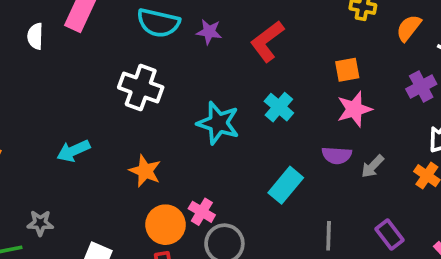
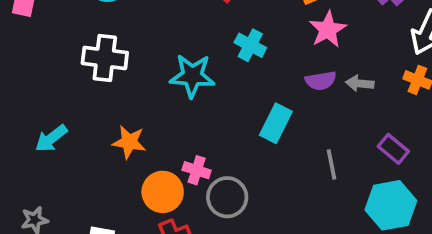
gray arrow: (372, 166) -> (360, 83), turned 65

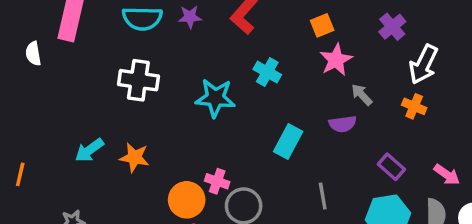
purple semicircle: (321, 81) -> (343, 124), moved
gray arrow: (360, 83) -> (362, 95), moved, turned 40
orange star: (129, 142) -> (134, 157), moved
gray line: (331, 165) -> (323, 196), moved

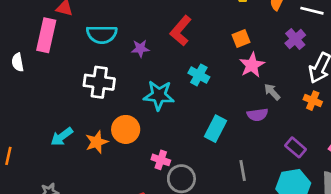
purple star: (190, 17) -> (140, 48), moved
orange star: (134, 157) -> (97, 142), turned -30
orange circle: (187, 200) -> (126, 129), moved

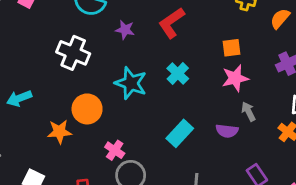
orange star: (97, 142) -> (59, 132), moved

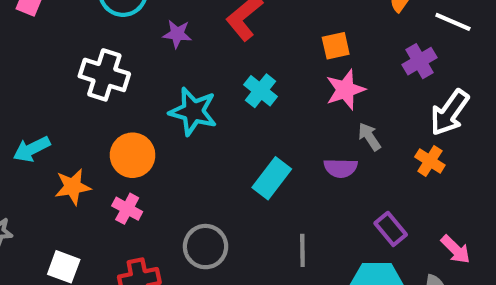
orange star: (59, 132) -> (73, 187), moved
pink cross: (115, 150) -> (127, 209), moved

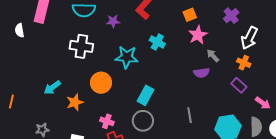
cyan rectangle: (272, 178) -> (145, 95), moved
pink cross: (127, 209) -> (107, 121), moved
purple rectangle: (391, 229) -> (239, 85), moved

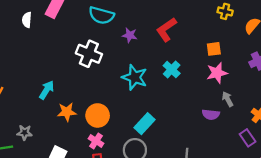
orange circle: (101, 83) -> (98, 115), moved
cyan arrow: (52, 87) -> (47, 90), turned 144

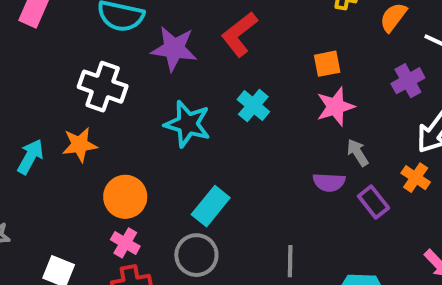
purple star: (130, 35) -> (174, 49), size x1.6
orange star: (67, 112) -> (80, 145), moved
purple rectangle: (248, 138) -> (373, 202), moved

